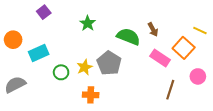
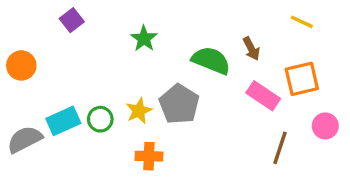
yellow line: (200, 30) -> (302, 22), moved
orange square: (184, 48) -> (302, 79), turned 35
cyan rectangle: (39, 53) -> (63, 121), moved

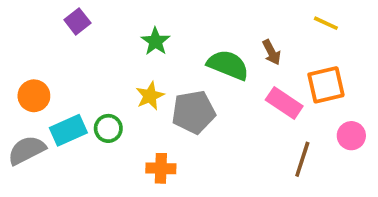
orange circle: (21, 65) -> (34, 96), moved
gray pentagon: (179, 104) -> (194, 112), turned 30
yellow star: (139, 111) -> (150, 96), moved

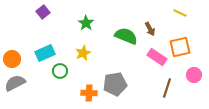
orange circle: (34, 96) -> (12, 59), moved
gray pentagon: (194, 112) -> (115, 84), moved
cyan rectangle: (68, 130) -> (45, 53), moved

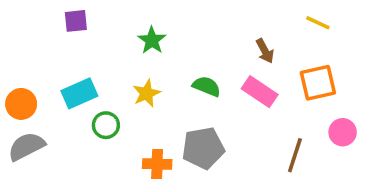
purple square: (43, 12) -> (76, 21), turned 32
green semicircle: (126, 36) -> (207, 86), moved, size x0.7
pink rectangle: (157, 57) -> (260, 92), moved

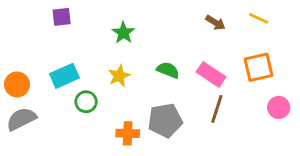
brown arrow: (265, 51) -> (215, 23), moved, turned -30
brown line: (295, 155) -> (217, 109), moved

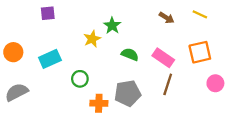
green star: (123, 33) -> (112, 26), moved
yellow star: (119, 76) -> (92, 39), moved
orange circle: (17, 84) -> (13, 52), moved
green circle: (86, 102) -> (80, 79), moved

